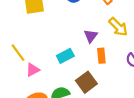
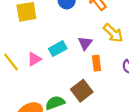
cyan rectangle: (65, 56) -> (58, 49), moved
pink triangle: (33, 70) -> (34, 59), moved

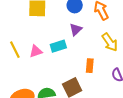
purple triangle: (85, 43) -> (76, 29), moved

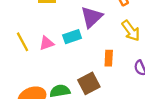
purple triangle: (76, 29) -> (92, 17), size x1.5

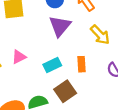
cyan rectangle: (72, 37) -> (52, 65), moved

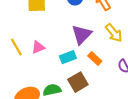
purple triangle: (60, 26) -> (82, 35), moved
orange rectangle: (82, 64) -> (95, 58), turned -48

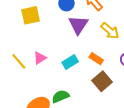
purple triangle: (82, 35) -> (78, 25), moved
brown square: (78, 82) -> (102, 81), moved

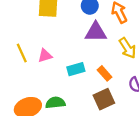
purple triangle: (78, 25) -> (96, 32), turned 40

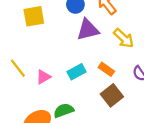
pink triangle: (45, 56) -> (43, 77), moved

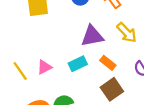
purple triangle: (88, 30) -> (92, 36), moved
yellow line: (18, 68) -> (20, 71), moved

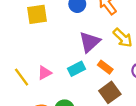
purple triangle: (92, 36) -> (90, 42), turned -30

